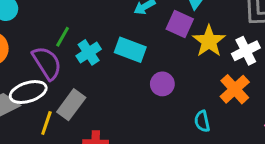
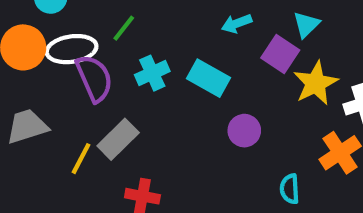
green line: (63, 37) -> (124, 28), moved
white ellipse: (28, 92) -> (72, 49), moved

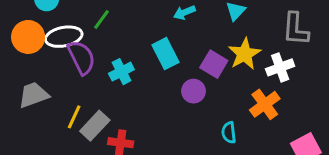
purple square: (280, 54) -> (214, 64), moved
cyan cross: (152, 73) -> (121, 72), moved
cyan rectangle: (209, 78) -> (166, 54), turned 36
gray rectangle: (118, 139) -> (95, 126), moved

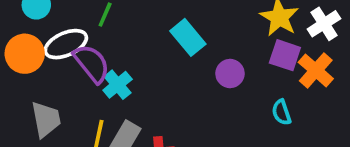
purple square: (214, 64) -> (285, 55), moved
cyan cross: (121, 72) -> (118, 85), moved
gray trapezoid: (33, 95) -> (46, 119), turned 112

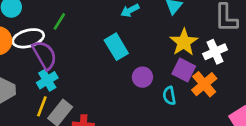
cyan cross: (118, 85) -> (47, 80), moved
cyan semicircle: (281, 112) -> (169, 96), moved

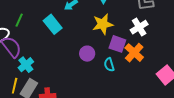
yellow star: (184, 42) -> (103, 24), moved, turned 30
cyan rectangle: (116, 47) -> (53, 24), moved
cyan cross: (47, 80) -> (26, 65), moved

